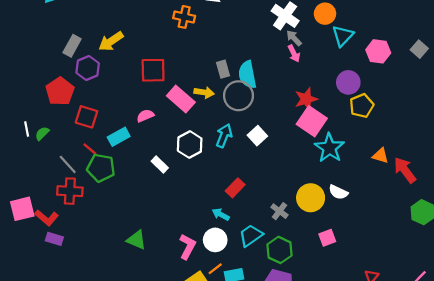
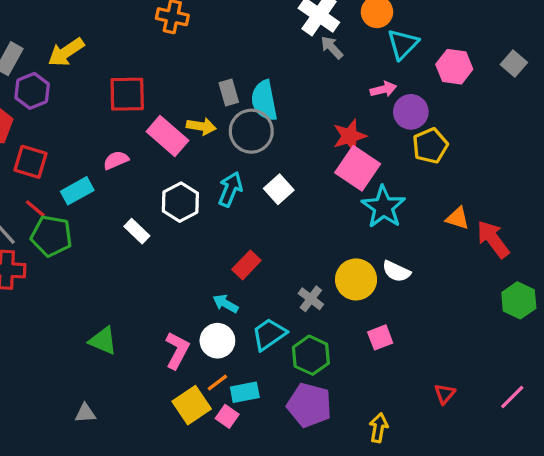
pink arrow: (294, 54) -> (383, 89), moved, turned -77

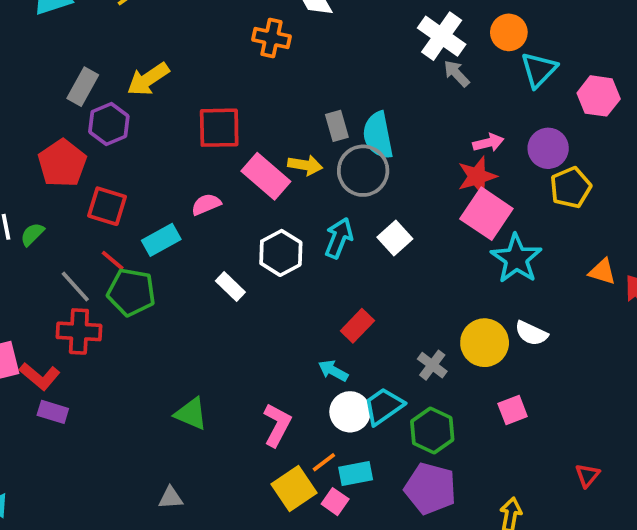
pink arrow: (383, 89) -> (488, 143), moved
white circle: (217, 341) -> (350, 412), moved

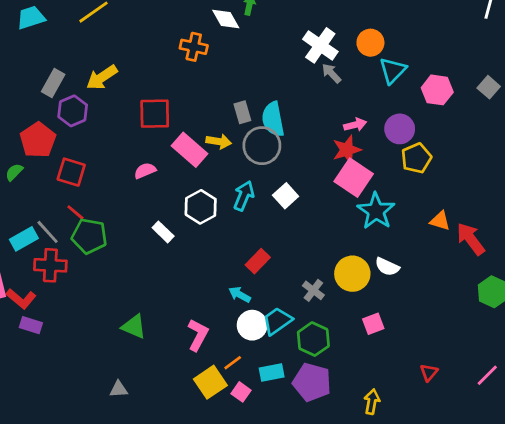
green semicircle: (32, 234) -> (14, 172), moved
cyan rectangle: (161, 240) -> (24, 239), moved
cyan rectangle: (356, 473) -> (272, 372), moved

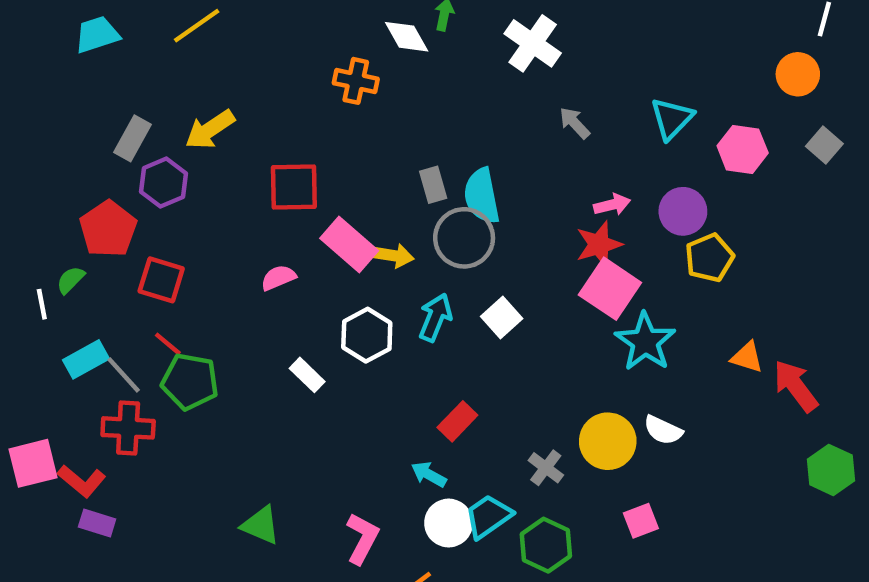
orange circle: (370, 43) -> (798, 74), moved
white cross: (320, 45) -> (533, 43), moved
yellow arrow: (219, 141) -> (393, 256), moved
cyan rectangle: (24, 239) -> (86, 359), moved

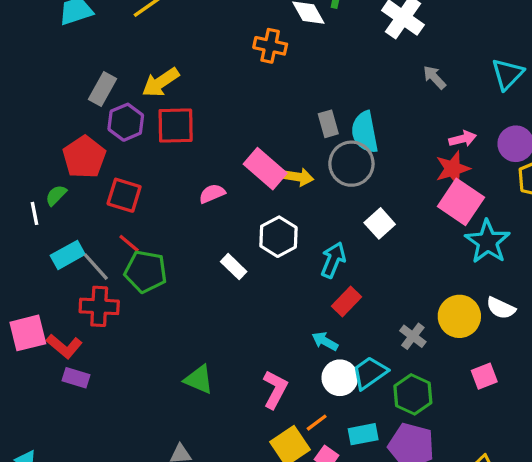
red square: (294, 187) -> (176, 125), moved
cyan arrow: (435, 317) -> (333, 260), moved

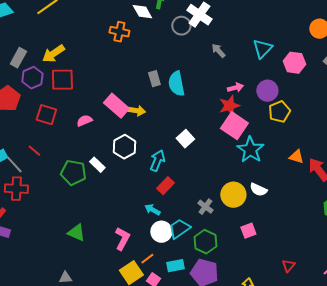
gray circle: (351, 164) -> (181, 26), moved, size x0.7
red square: (124, 195) -> (46, 115), moved
green pentagon: (146, 272) -> (73, 173), moved

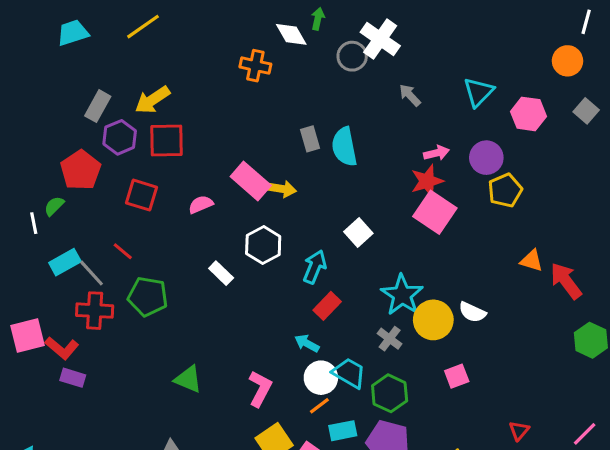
cyan star: (250, 150) -> (402, 295), moved
green pentagon: (73, 173) -> (148, 297), moved
cyan trapezoid: (179, 229) -> (349, 373), turned 65
orange line: (147, 259) -> (319, 406), moved

